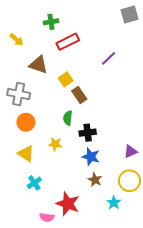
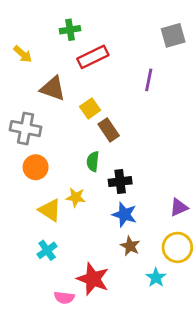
gray square: (129, 14) -> (173, 35), moved
purple line: (109, 58) -> (149, 80), turned -35
yellow triangle: (26, 154) -> (50, 210), moved

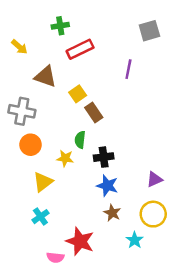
yellow star: (76, 197) -> (65, 158), moved
yellow triangle: (50, 210) -> (43, 182), turned 50

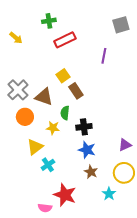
brown triangle: (45, 77) -> (44, 97), moved
gray cross: (22, 111) -> (18, 90), turned 35
cyan cross: (40, 217) -> (48, 165), moved

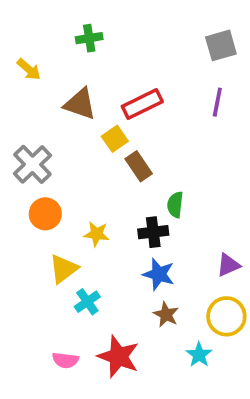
red rectangle: (65, 40) -> (142, 104), moved
purple line: (104, 56) -> (217, 102), moved
brown triangle: (44, 97) -> (80, 104), moved
green semicircle: (65, 113) -> (175, 205), moved
pink semicircle: (45, 208) -> (65, 360), moved

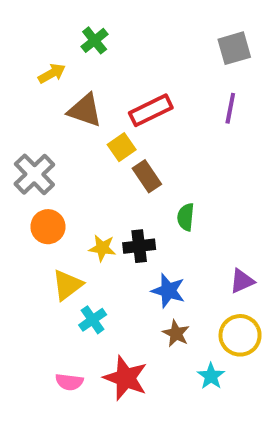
green cross: (89, 38) -> (95, 40), turned -30
yellow arrow: (29, 69) -> (52, 73), moved, turned -70
black cross: (153, 232) -> (139, 246), moved

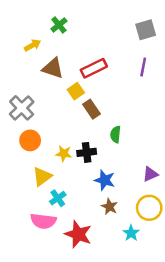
pink semicircle: (69, 382) -> (43, 221), moved, size x1.5

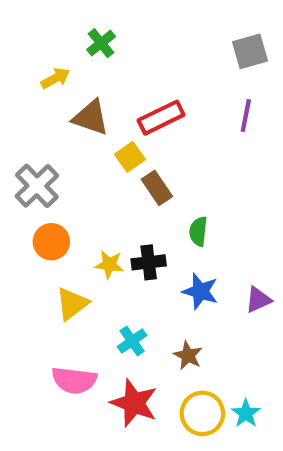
blue star: (105, 180) -> (200, 291), moved
cyan cross: (58, 198) -> (132, 341), moved
yellow circle: (149, 208) -> (202, 413), moved
cyan star: (131, 233) -> (246, 413), moved

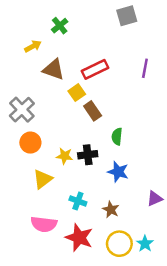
gray square: (250, 51) -> (127, 16), moved
purple triangle: (258, 300) -> (155, 199), moved
cyan cross: (132, 341) -> (78, 201), turned -35

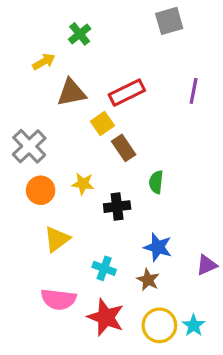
brown triangle: (54, 69) -> (72, 93), turned -30
yellow star: (65, 156) -> (83, 184), moved
blue star: (118, 172) -> (158, 247), moved

